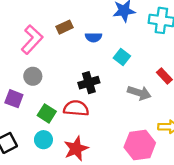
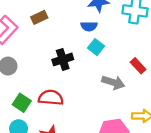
blue semicircle: (93, 37) -> (89, 26), moved
black cross: (89, 83) -> (63, 59), moved

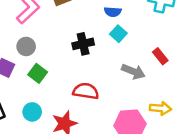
red semicircle: (51, 98) -> (86, 91), moved
green square: (22, 103) -> (38, 73), moved

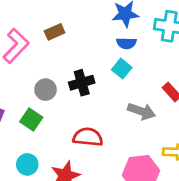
blue semicircle: (113, 12) -> (126, 43), moved
gray circle: (26, 46) -> (46, 90), moved

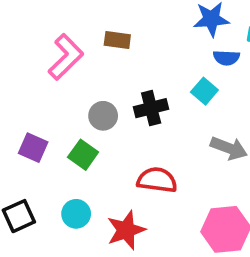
brown rectangle: (55, 32) -> (117, 40), turned 30
blue semicircle: (126, 43) -> (226, 58), moved

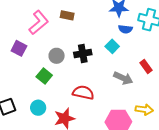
purple square: (33, 148) -> (19, 48), moved

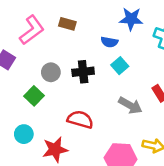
blue semicircle: (125, 29) -> (109, 42), moved

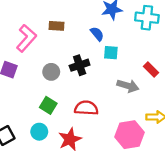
blue semicircle: (109, 42) -> (97, 34), turned -128
cyan square: (120, 66) -> (111, 53), turned -32
green square: (34, 96) -> (48, 105), moved

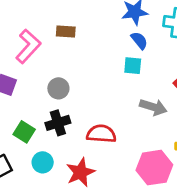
blue semicircle: (97, 34) -> (139, 40), moved
black cross: (80, 65) -> (58, 123), moved
green square: (48, 105) -> (24, 132), moved

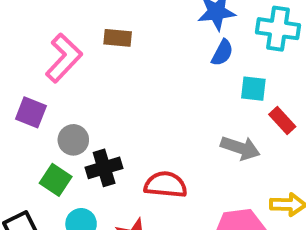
blue semicircle: (139, 40) -> (222, 53), turned 66
cyan square: (133, 66) -> (253, 89), moved
gray circle: (58, 88) -> (73, 140), moved

